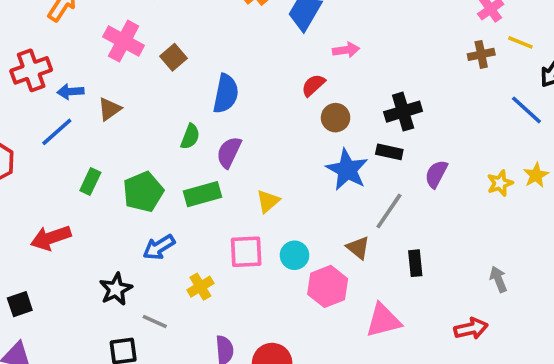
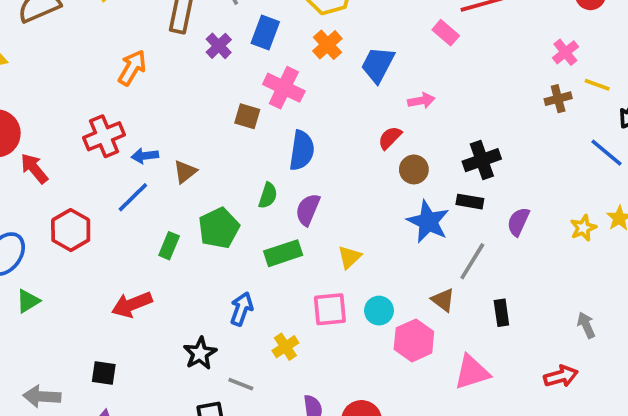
pink cross: (124, 41) -> (284, 88), moved
brown square: (173, 57) -> (247, 116), turned -30
green pentagon: (143, 192) -> (219, 228), moved
blue arrow: (159, 247) -> (242, 309), turned 144
black square: (20, 304) -> (104, 373), turned 30

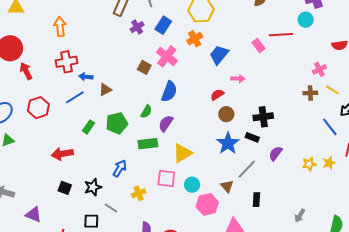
orange arrow: (132, 68) -> (60, 27), moved, turned -48
yellow triangle: (349, 257) -> (182, 153), size x1.5
gray arrow: (586, 325) -> (300, 216), turned -136
black square: (104, 373) -> (65, 188), moved

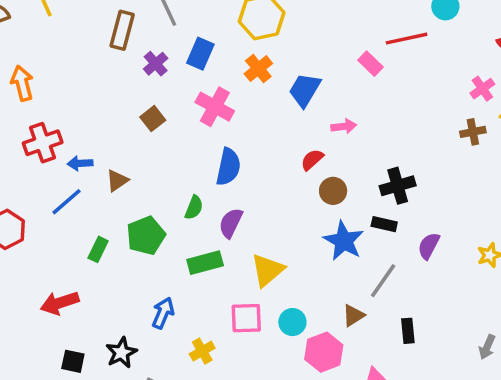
brown square: (144, 67) -> (153, 119), moved, turned 32
brown triangle: (227, 186) -> (353, 316), turned 48

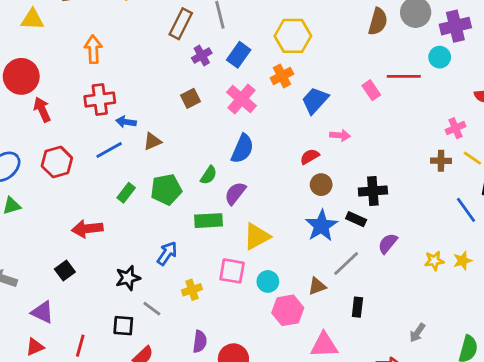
black square: (73, 361) -> (65, 270), moved, turned 30

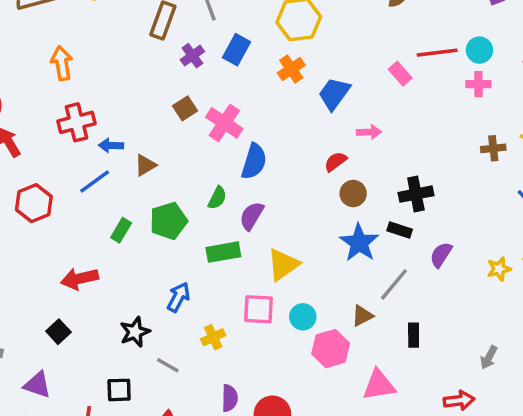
cyan circle: (440, 57) -> (479, 50), moved
pink cross: (241, 99) -> (224, 123), moved
pink cross: (455, 128) -> (478, 84), moved, turned 30
black square: (123, 326) -> (119, 390), moved

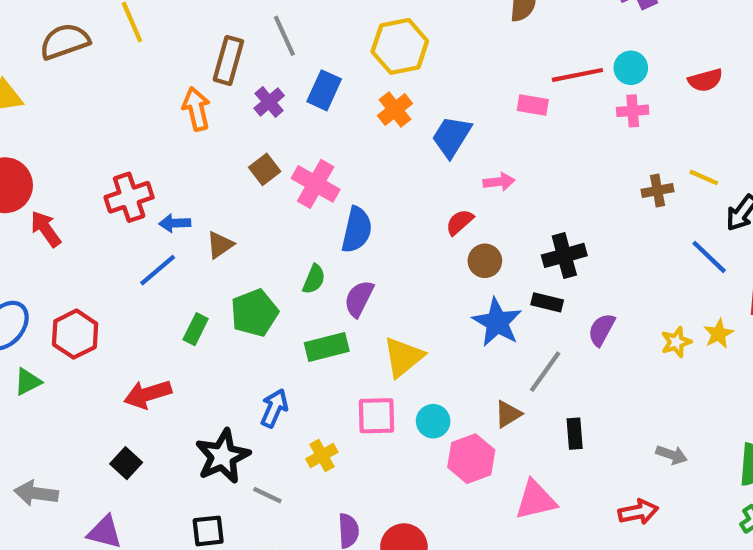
orange arrow: (62, 63) -> (196, 109), moved
pink rectangle: (400, 74) -> (533, 105), turned -35
red hexagon: (34, 203) -> (75, 334), moved
black star: (135, 332) -> (223, 456), size x1.4
gray arrow: (489, 357) -> (672, 455), turned -95

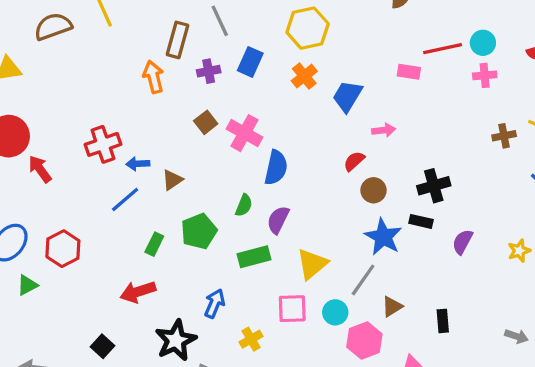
purple cross: (269, 102) -> (209, 71), turned 30
gray line: (545, 372) -> (363, 280), moved
red arrow: (148, 394) -> (138, 292), moved

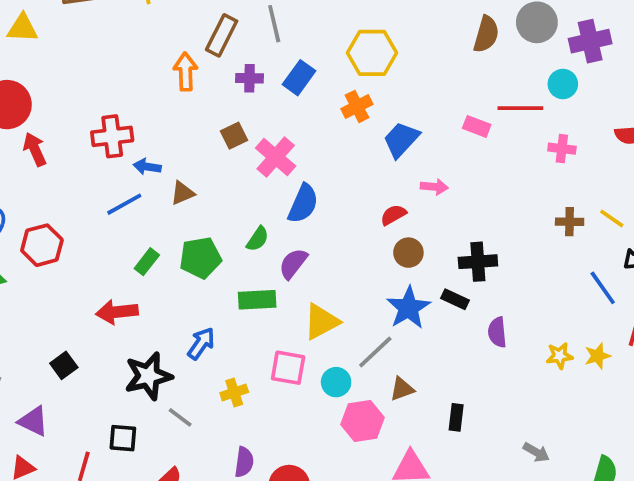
cyan circle: (483, 43) -> (563, 84), moved
purple semicircle: (462, 242) -> (497, 332), turned -45

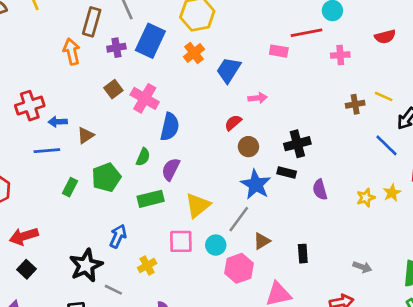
blue rectangle: (299, 78) -> (150, 41), size x1.4
blue line: (124, 204) -> (47, 151), turned 35
red arrow: (117, 312) -> (24, 236), moved

